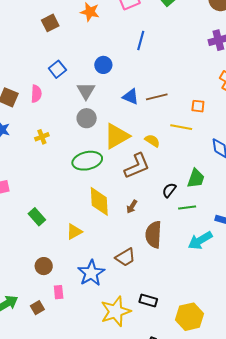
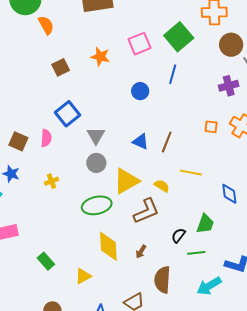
blue line: (141, 40) -> (173, 74), moved
blue circle: (103, 65) -> (140, 91), moved
blue square: (57, 69) -> (68, 114), size x1.4
brown line: (157, 97) -> (167, 142), turned -55
orange square: (198, 106) -> (211, 127), moved

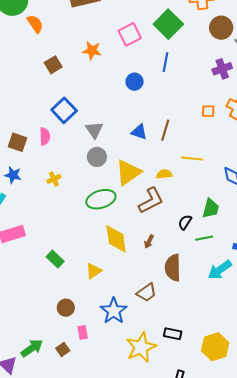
yellow semicircle: (162, 186) -> (164, 174), turned -35

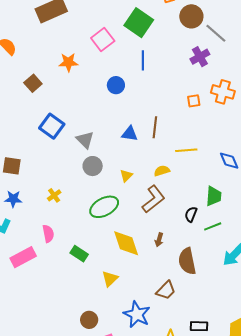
pink semicircle: (45, 136) -> (48, 234), moved
yellow triangle: (128, 172) -> (126, 176), size x0.5
green rectangle: (55, 259) -> (79, 254), moved

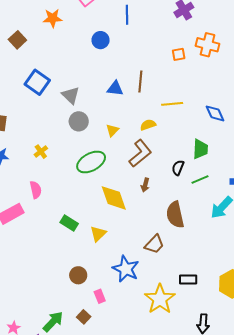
brown arrow: (159, 240) -> (145, 185), moved
green rectangle: (79, 254) -> (69, 223), moved

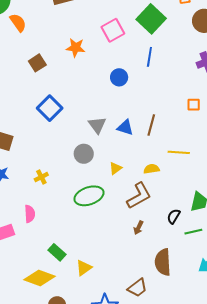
gray triangle: (71, 95) -> (97, 125), moved
yellow diamond: (114, 198) -> (40, 278), moved, turned -60

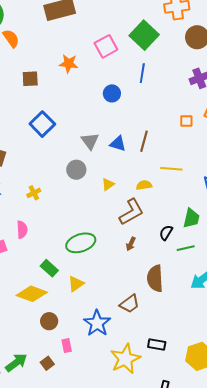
brown square: (37, 63) -> (30, 79), turned 30
green ellipse: (89, 196) -> (81, 243), moved

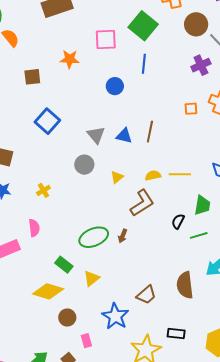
pink square: (106, 46) -> (106, 39), turned 30
yellow line: (171, 169) -> (180, 174), moved
brown arrow: (131, 244) -> (123, 236), moved
brown semicircle: (155, 278) -> (185, 285), moved

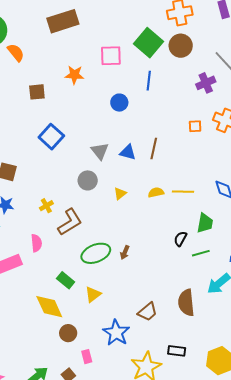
brown circle: (196, 24) -> (181, 46), moved
brown L-shape: (142, 203) -> (70, 222), moved
yellow diamond: (48, 291) -> (49, 307), turned 48

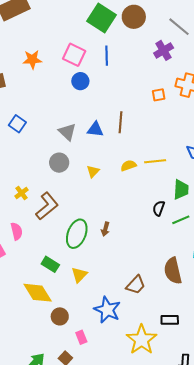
pink square: (111, 56) -> (74, 55), moved, turned 35
blue square: (51, 137) -> (17, 124), size x0.7
green ellipse: (96, 253) -> (77, 234), turned -40

